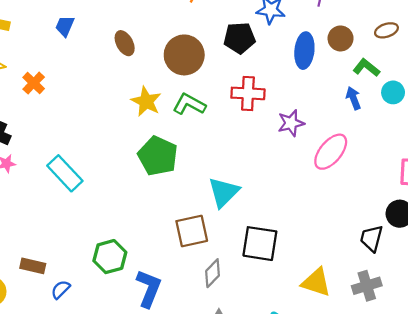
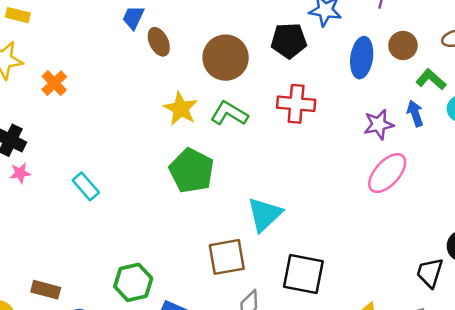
blue trapezoid: (65, 26) -> (133, 17), moved
purple star: (291, 123) -> (379, 124), moved
cyan rectangle: (65, 173) -> (86, 186), size x0.7

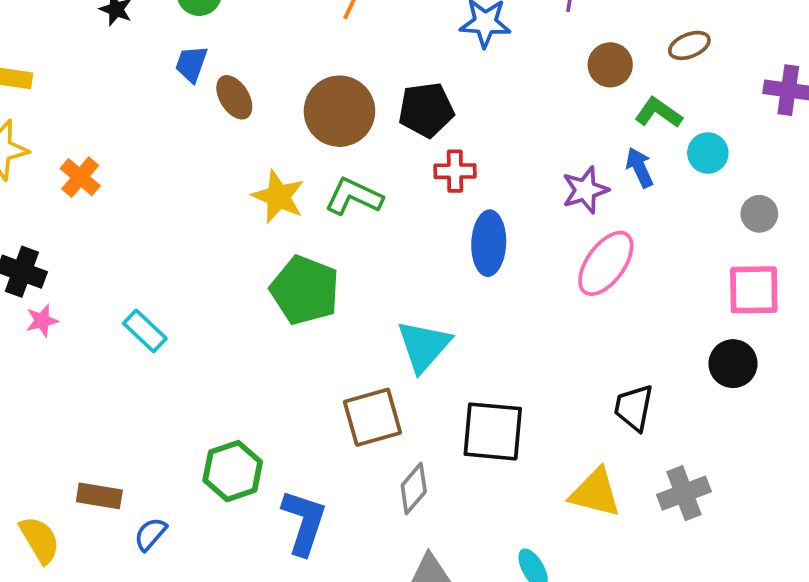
black pentagon: (289, 41) -> (426, 110), moved
blue ellipse: (362, 58) -> (489, 243), moved
red cross: (296, 104) -> (455, 171), size x0.7
black trapezoid: (430, 273) -> (634, 408), moved

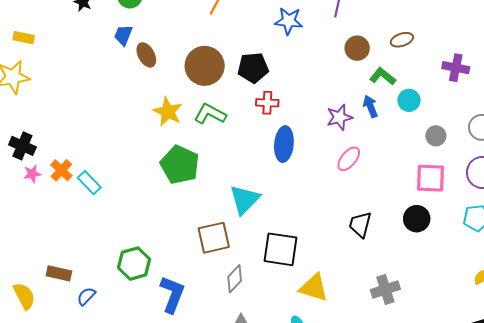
orange cross: (80, 177) -> (61, 170), moved
pink ellipse: (606, 263) -> (349, 159), size x0.7
black trapezoid: (634, 408) -> (360, 224), moved
yellow triangle: (595, 493) -> (314, 288), moved

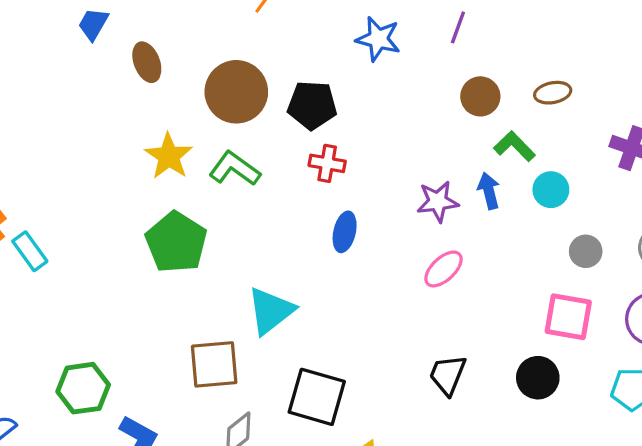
blue trapezoid: (123, 35) -> (93, 24), moved
blue ellipse: (284, 144) -> (345, 232), size x0.7

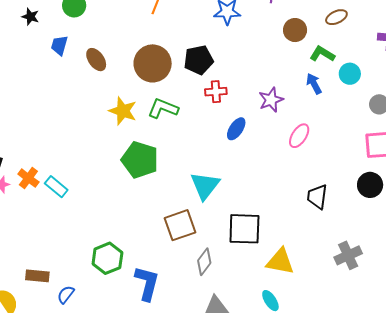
purple star: (438, 201) -> (271, 100), moved
blue ellipse: (345, 232) -> (236, 129), turned 35

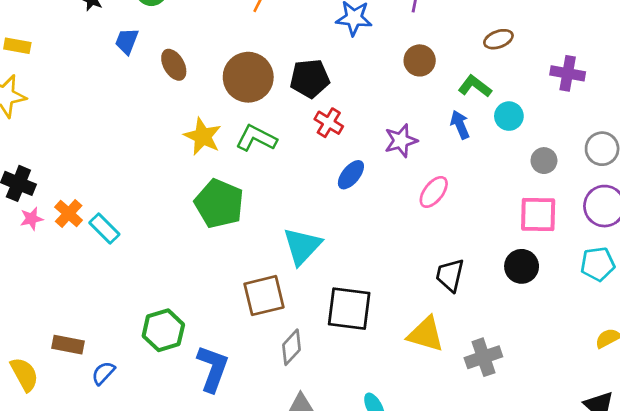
brown circle: (295, 30) -> (420, 60), moved
red cross: (216, 92) -> (329, 123), turned 30
yellow triangle: (280, 261) -> (426, 334), moved

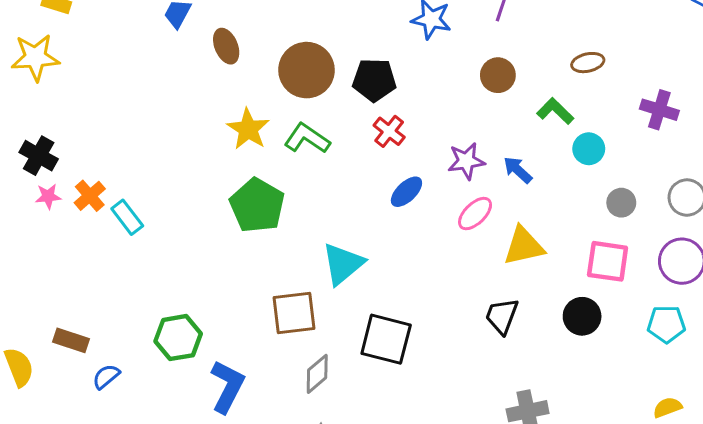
blue arrow: (460, 125) -> (518, 170), moved, turned -32
pink ellipse: (434, 192) -> (475, 214), moved
yellow triangle: (426, 334) -> (524, 246), moved, turned -36

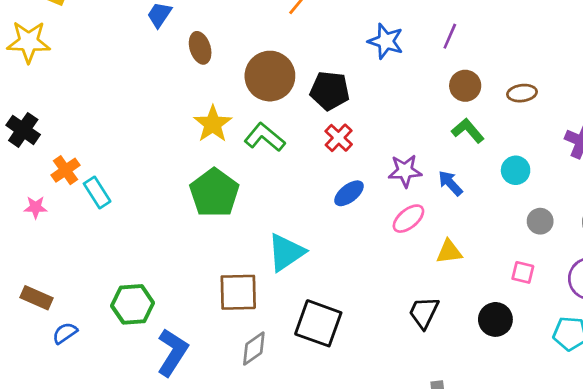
brown circle: (498, 75) -> (465, 86), moved
green L-shape: (555, 111) -> (468, 131), moved
pink star: (48, 196) -> (36, 207), moved
yellow triangle: (524, 246) -> (449, 252), size x0.7
pink square: (608, 261) -> (523, 272), size x0.6

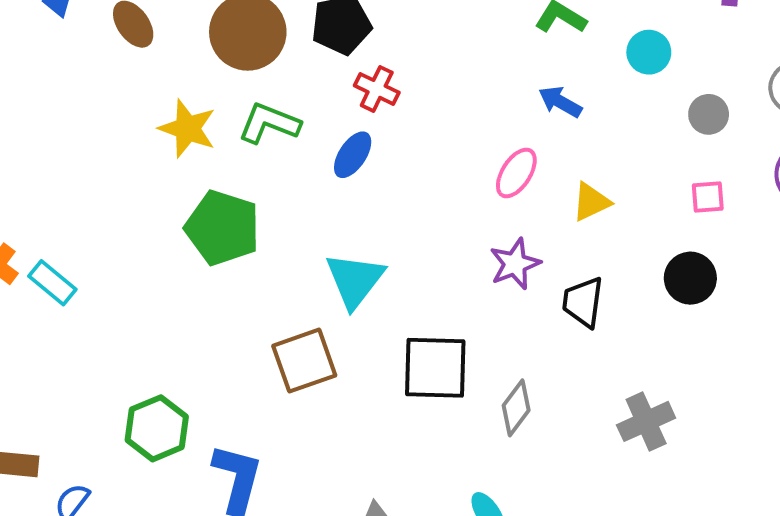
purple star: (405, 171) -> (515, 264), moved
blue ellipse: (349, 193) -> (353, 155), moved
gray diamond: (254, 349) -> (516, 408), moved

